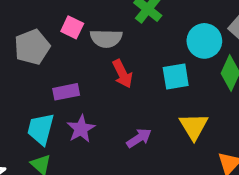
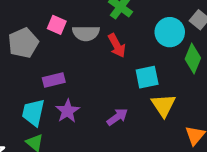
red arrow: (122, 74) -> (117, 46), moved
cyan square: (176, 77) -> (147, 77), moved

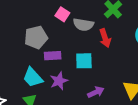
gray pentagon: (23, 43) -> (36, 37), moved
cyan square: (147, 77) -> (84, 61), moved
cyan trapezoid: (33, 113) -> (33, 77), turned -65

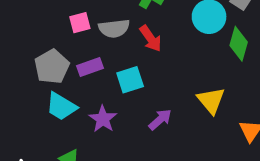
pink square: (62, 14) -> (80, 23), turned -32
purple rectangle: (53, 56) -> (90, 67), moved
cyan trapezoid: (33, 77) -> (61, 106), moved

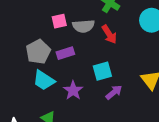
cyan square: (130, 80) -> (102, 71), moved

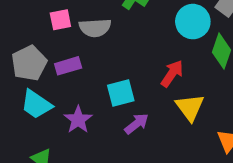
red arrow: (109, 34) -> (172, 74), moved, turned -114

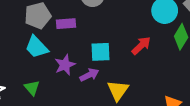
yellow triangle: (190, 107) -> (118, 90), moved
purple arrow: (137, 124) -> (89, 75), moved

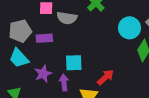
red arrow: (141, 46) -> (106, 77), moved
purple arrow: (89, 75) -> (64, 83), turned -70

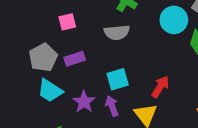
gray semicircle: (67, 18) -> (117, 32), moved

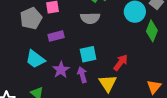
gray pentagon: (43, 57) -> (31, 18), moved

